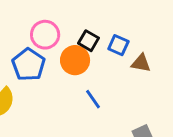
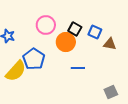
blue pentagon: (29, 65) -> (34, 59), moved
blue line: (93, 99) -> (78, 68), turned -56

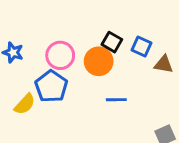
pink circle: (46, 25) -> (60, 55), moved
yellow semicircle: (16, 71) -> (25, 104), size x0.7

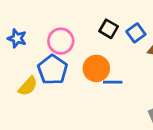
blue square: (141, 46) -> (136, 33), turned 30
orange circle: (99, 61) -> (96, 68), moved

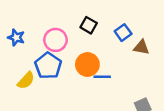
black square: (109, 29) -> (89, 25), moved

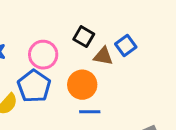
brown triangle: (141, 47) -> (103, 56), moved
blue line: (102, 77) -> (90, 112), moved

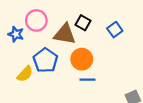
pink circle: (43, 55) -> (36, 21), moved
brown triangle: (103, 56) -> (65, 34), moved, size x1.5

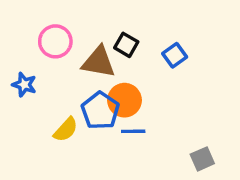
blue star: (16, 34) -> (24, 85), moved
blue pentagon: (45, 60) -> (100, 111), moved
yellow semicircle: (25, 74) -> (66, 130), moved

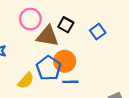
pink circle: (55, 41) -> (30, 19), moved

